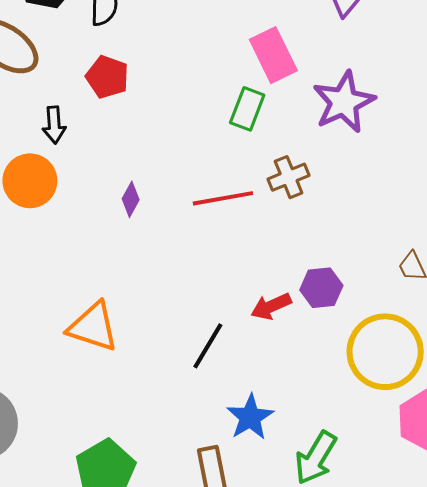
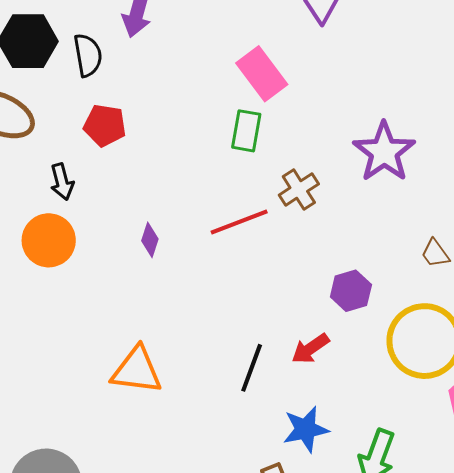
purple star: (344, 102) -> (384, 152), moved
red arrow: (271, 306) -> (310, 349), moved
blue star: (250, 417) -> (306, 429), turned 30

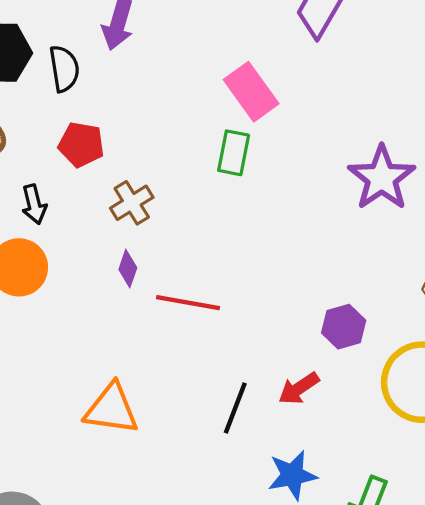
brown cross: (299, 189) -> (132, 203), moved
red line: (239, 222) -> (188, 303), moved, turned 30

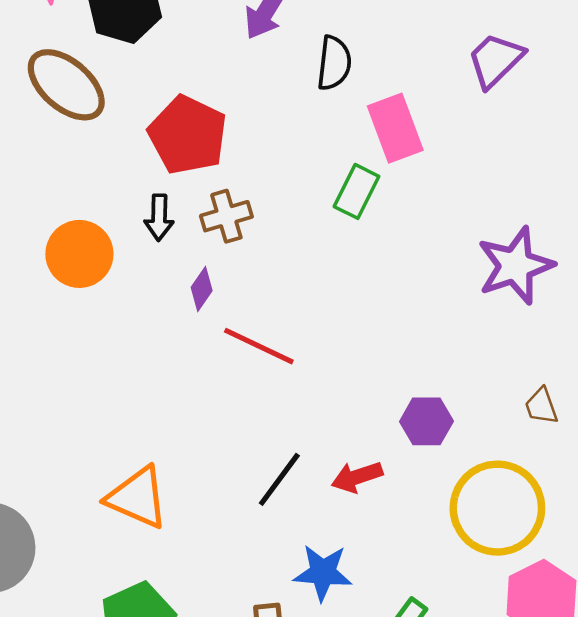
black semicircle: (64, 69) -> (334, 63), moved
red pentagon: (81, 145) -> (188, 135), size x1.5
black arrow: (34, 204) -> (159, 217), moved
orange triangle: (111, 409) -> (137, 497), moved

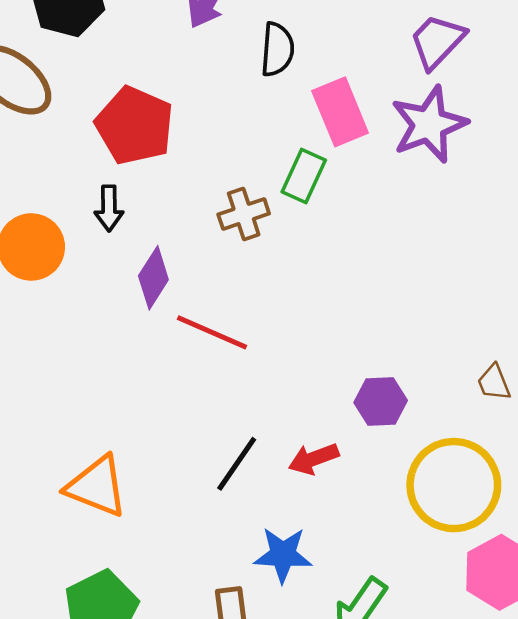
brown cross: (226, 216) -> (244, 214), moved
purple star: (515, 266) -> (429, 124), moved
purple diamond: (202, 289) -> (153, 278), size x1.4

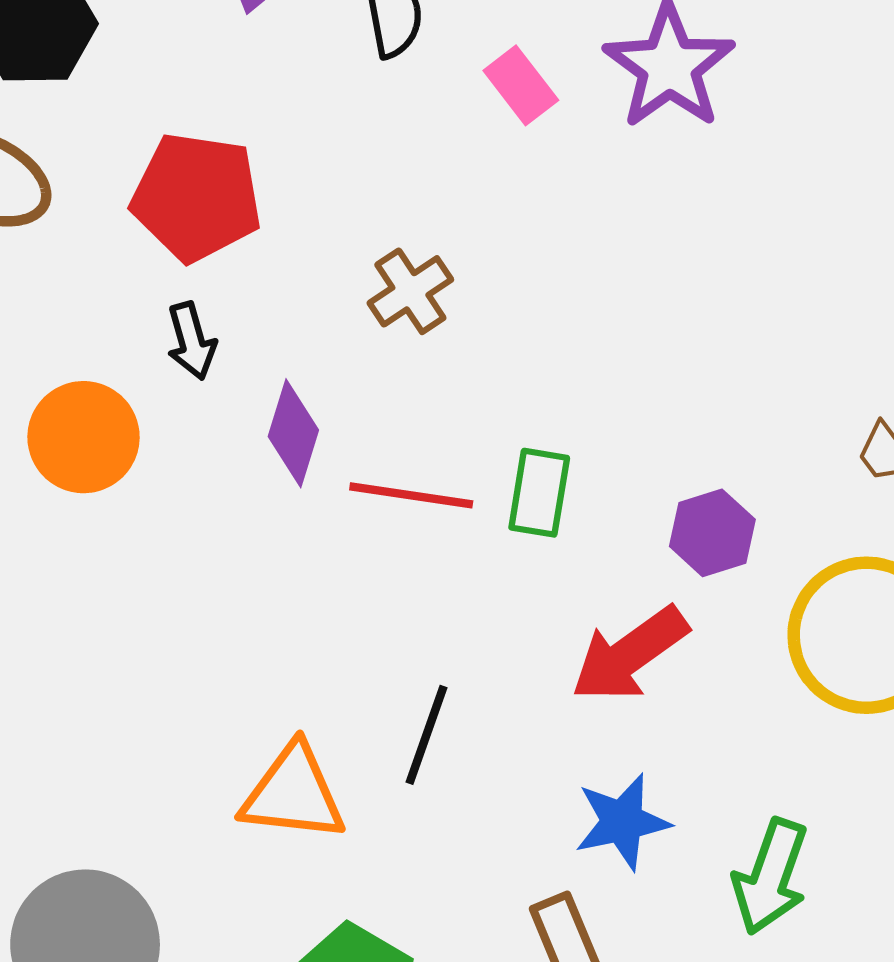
pink rectangle: (340, 112) -> (521, 85), size x0.7
green rectangle: (304, 176) -> (539, 493), moved
red arrow: (314, 459) -> (630, 654), size x1.5
black line: (237, 464) -> (426, 735), moved

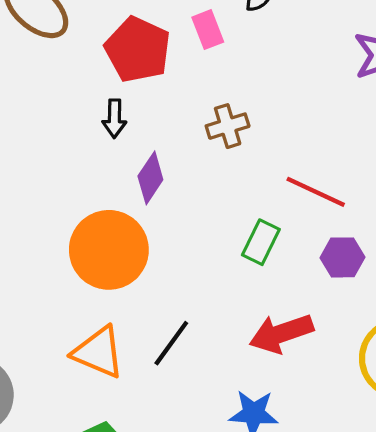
pink rectangle: (521, 85) -> (208, 30), moved
orange circle: (83, 437) -> (109, 250), moved, size x1.4
red line: (411, 495) -> (316, 192), moved
purple hexagon: (712, 533) -> (342, 257), moved

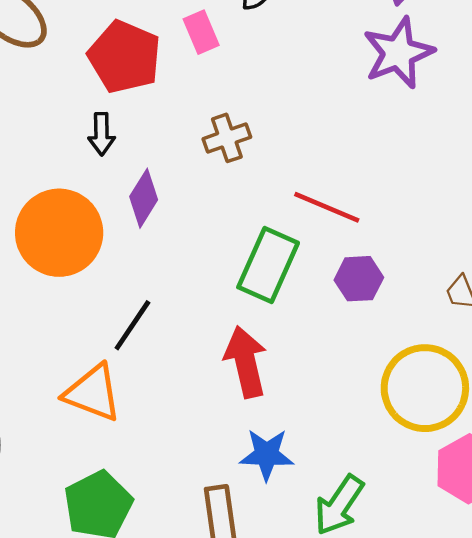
green rectangle: (261, 242) -> (268, 265), size x1.5
orange circle: (109, 250) -> (59, 233), moved
red arrow: (281, 333) -> (246, 362), moved, turned 98
black line: (171, 343) -> (132, 325), moved

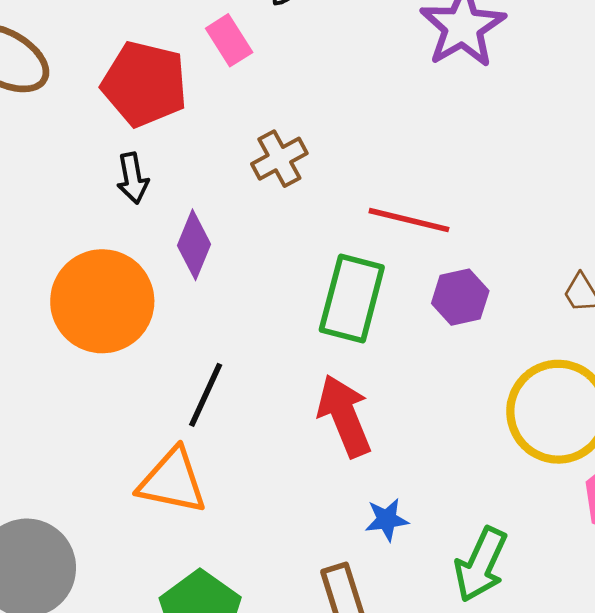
blue star: (267, 455) -> (387, 520), size x0.7

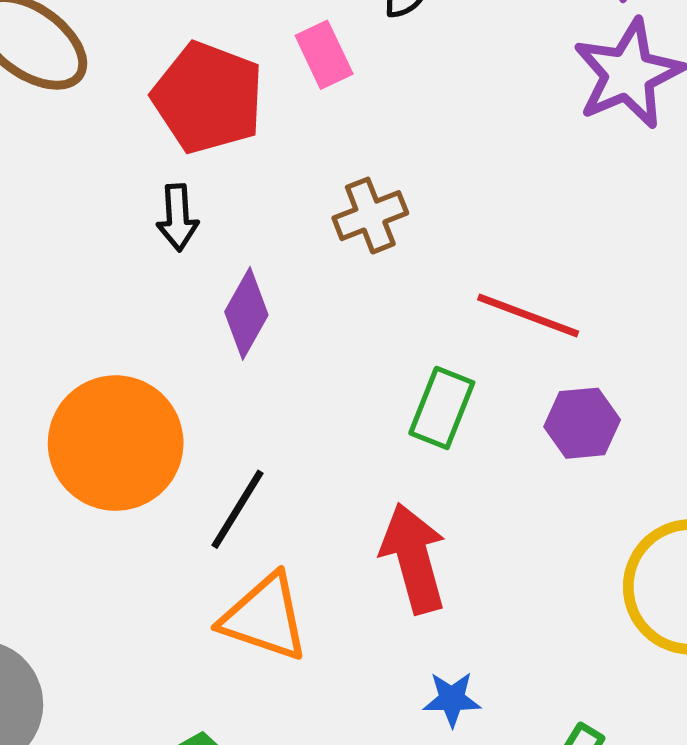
green rectangle: (352, 299) -> (442, 408), size x0.7
orange circle: (102, 301) -> (116, 443), moved
orange triangle: (172, 481) -> (265, 617), moved

